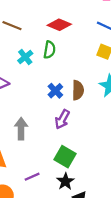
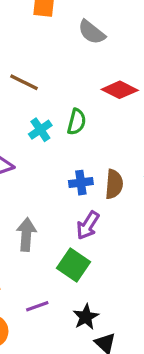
red diamond: (59, 25) -> (120, 90), moved
blue cross: (55, 91) -> (81, 183), turned 32
green square: (65, 157) -> (74, 265), moved

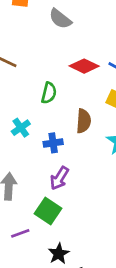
cyan cross: (40, 130) -> (21, 128), moved
brown semicircle: (114, 184) -> (84, 121), moved
purple line: (37, 306) -> (20, 233), moved

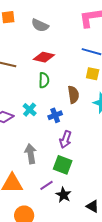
red diamond: (84, 66) -> (44, 57), moved
black star: (59, 254) -> (63, 195), moved

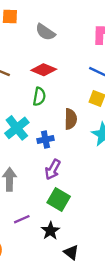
cyan cross: (30, 110) -> (17, 128), size x1.5
green square: (63, 165) -> (59, 199), moved
black star: (63, 195) -> (50, 231), moved

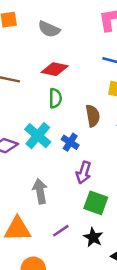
blue cross: (45, 139) -> (70, 142), turned -35

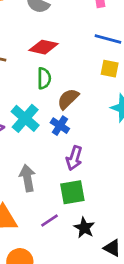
brown semicircle: (93, 116) -> (68, 99), moved, turned -125
green square: (96, 203) -> (72, 192), moved, turned -30

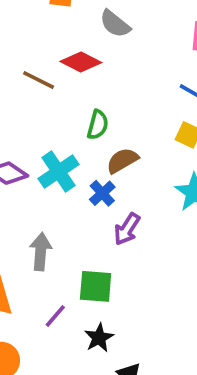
red diamond: (44, 47) -> (81, 62), moved
purple arrow: (74, 158) -> (127, 229), moved
purple line: (49, 221) -> (55, 316), turned -30

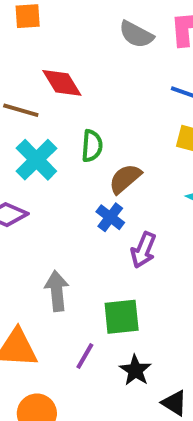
gray semicircle: (115, 24) -> (136, 34), moved
red diamond: (81, 62) -> (62, 83), turned 42
cyan cross: (59, 171) -> (36, 160), moved

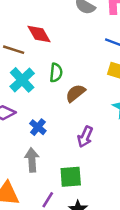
blue cross: (110, 217) -> (38, 127), moved

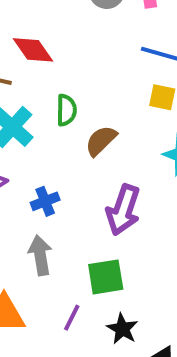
blue cross: (38, 127) -> (45, 201), turned 35
purple arrow: (85, 137) -> (123, 210), size x1.4

